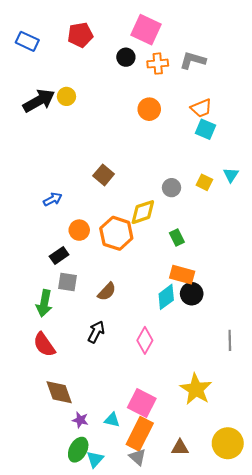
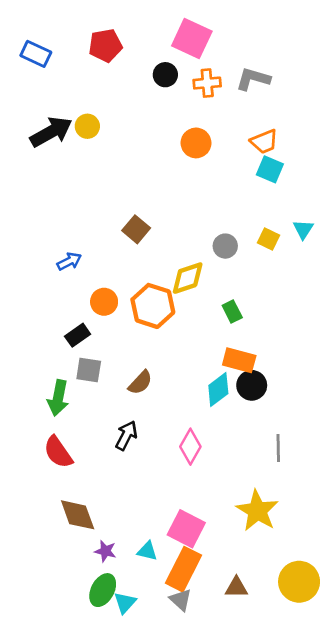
gray line: (230, 340) -> (278, 448), moved

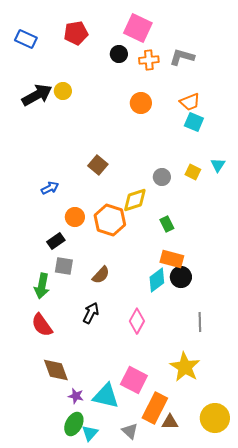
cyan triangle: (147, 551) -> (106, 396), size x1.8
orange rectangle: (183, 569) -> (155, 408), moved

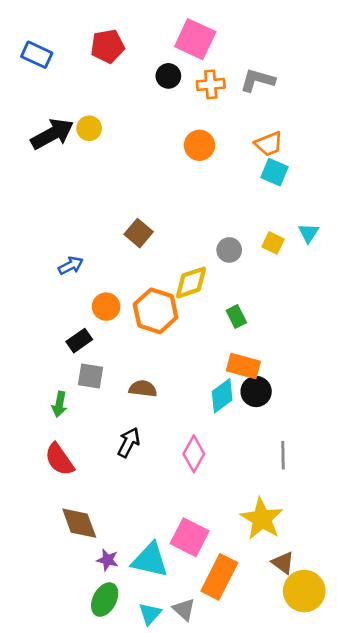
brown semicircle: (101, 275) -> (143, 389), turned -126
green arrow: (42, 286) -> (59, 404), size x0.7
brown triangle: (170, 422) -> (283, 563), moved, turned 36
cyan triangle: (90, 433) -> (150, 614), moved

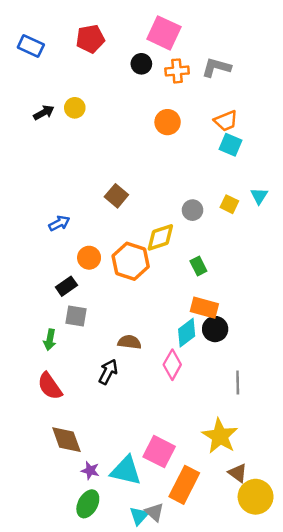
black arrow: (52, 134) -> (44, 113), size x0.6
brown semicircle: (143, 389) -> (129, 342), moved
pink diamond: (194, 454) -> (172, 365), moved
cyan triangle: (150, 614) -> (139, 516), moved

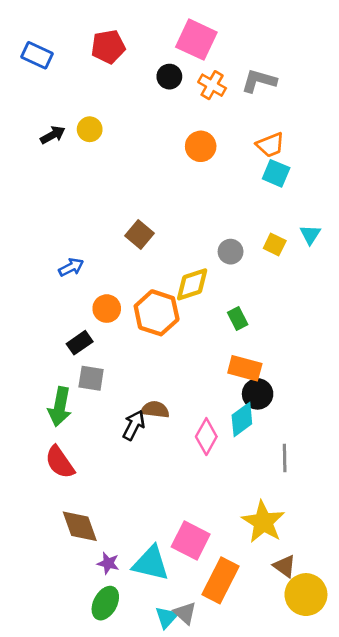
orange cross: (177, 71) -> (212, 85), turned 35
cyan diamond: (187, 333) -> (242, 420), moved
green arrow: (50, 340) -> (60, 407), size x1.5
black arrow: (108, 372) -> (134, 425), moved

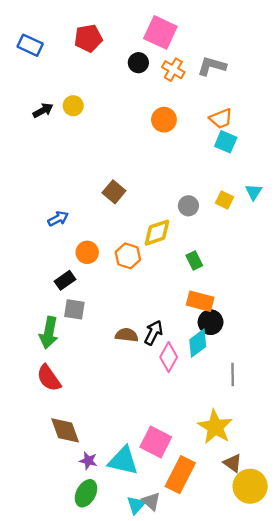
orange hexagon: (157, 313) -> (128, 256), size x0.7
black arrow: (134, 425) -> (154, 333), moved

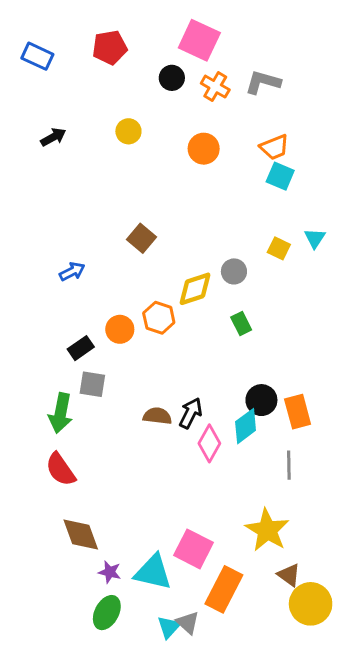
yellow circle: (73, 106) -> (128, 131), moved
gray circle: (188, 206) -> (234, 271), moved
orange circle: (87, 252) -> (120, 329), moved
orange rectangle: (200, 301) -> (298, 412), moved, turned 60

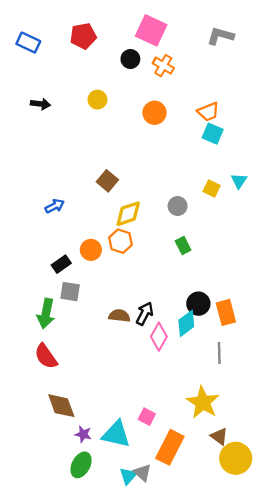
gray L-shape: (263, 82) -> (220, 36), moved
black arrow: (53, 137) -> (40, 104), turned 36
yellow diamond: (195, 289) -> (128, 214), moved
pink square: (194, 549) -> (147, 417), size x0.6

